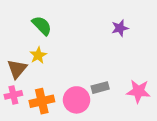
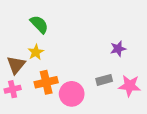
purple star: (120, 28) -> (118, 49), moved
gray rectangle: (100, 88) -> (104, 80), moved
orange cross: (42, 101) -> (46, 82), moved

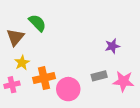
yellow star: (36, 52) -> (22, 63), moved
brown triangle: (16, 65) -> (15, 37), moved

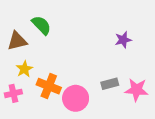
brown triangle: (15, 37) -> (17, 41), turned 36
purple star: (112, 46) -> (123, 40), moved
orange cross: (44, 78) -> (49, 86), turned 35

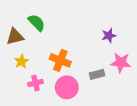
orange cross: (49, 86) -> (60, 60), moved
pink star: (136, 90) -> (121, 63), moved
pink cross: (13, 93) -> (35, 83), moved

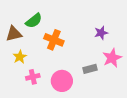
green semicircle: (37, 23) -> (34, 21), turned 96
orange cross: (60, 60) -> (54, 40), moved
pink star: (121, 63) -> (112, 58), turned -30

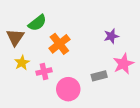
brown triangle: (14, 34) -> (15, 37), turned -42
orange cross: (54, 40) -> (59, 44), turned 30
pink cross: (33, 77) -> (44, 71), moved

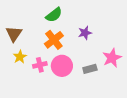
green semicircle: (37, 23) -> (54, 15), moved
purple star: (111, 36) -> (85, 33), moved
pink circle: (68, 89) -> (62, 66), moved

